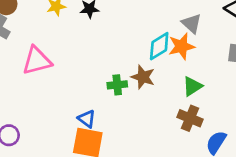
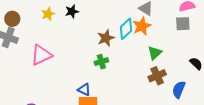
brown star: (143, 77) -> (106, 38), moved, turned -30
brown cross: (190, 118) -> (157, 76), turned -36

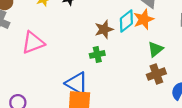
blue triangle: (84, 90) -> (77, 83), size x1.6

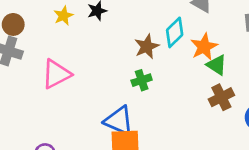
orange star: (144, 19) -> (204, 47), moved
green triangle: (155, 49) -> (217, 65), turned -42

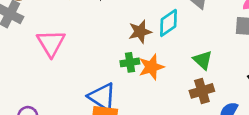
orange star: (204, 47) -> (151, 67), moved
pink triangle: (56, 74) -> (51, 43), turned -44

